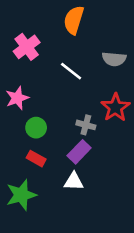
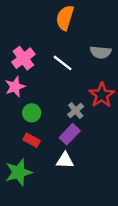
pink cross: (27, 47) -> (23, 58), moved
gray cross: (86, 125) -> (76, 110), turned 35

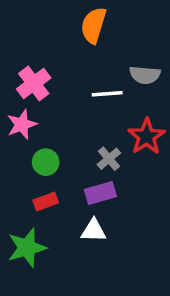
white line: (63, 63) -> (107, 94), moved, turned -42
purple rectangle: (70, 134) -> (100, 193), turned 30
red rectangle: (32, 140) -> (46, 201), turned -49

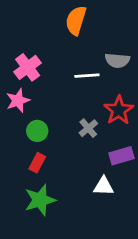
purple rectangle: (100, 193) -> (121, 156), moved
red rectangle: (46, 201) -> (37, 163), turned -42
white triangle: (94, 231) -> (104, 186), moved
green star: (27, 248) -> (40, 200), moved

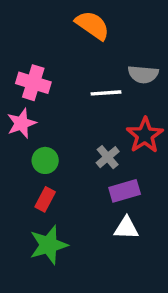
orange semicircle: (76, 20) -> (92, 25), turned 108
pink cross: (28, 67) -> (33, 83), turned -36
purple rectangle: (121, 156) -> (125, 191), moved

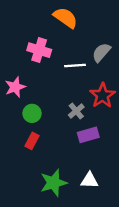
gray semicircle: (143, 74) -> (101, 52), turned 126
pink cross: (33, 83) -> (39, 50), moved
white triangle: (126, 228) -> (89, 180), moved
green star: (49, 245) -> (54, 183), moved

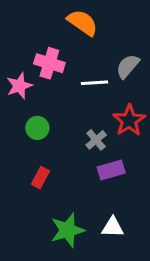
pink star: (15, 87) -> (19, 86), moved
green circle: (32, 113) -> (37, 128), moved

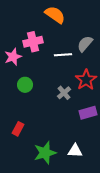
pink cross: (49, 63) -> (33, 42), turned -30
purple rectangle: (111, 170) -> (88, 113), moved
red rectangle: (40, 178) -> (18, 129), moved

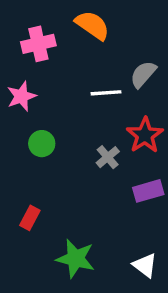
pink cross: (33, 42) -> (38, 44), moved
white triangle: (75, 151) -> (145, 265), moved, turned 35
green star: (45, 153) -> (76, 259), turned 30

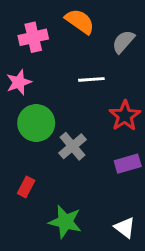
gray semicircle: (143, 74) -> (123, 42), moved
green circle: (42, 144) -> (36, 123), size x1.6
gray cross: (108, 157) -> (72, 146), moved, size x1.4

